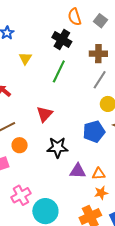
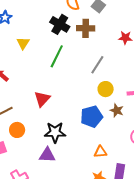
brown cross: (98, 54) -> (86, 28), moved
purple triangle: (78, 171) -> (47, 155), moved
orange triangle: (99, 174) -> (100, 152), moved

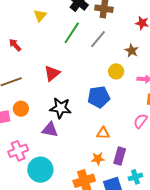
gray line: (97, 65) -> (98, 39), moved
brown star: (117, 110) -> (132, 51), moved
orange circle: (17, 130) -> (21, 109), moved

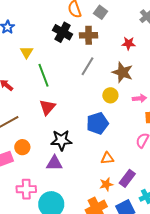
green line: (72, 33) -> (43, 75), moved, turned -45
brown star: (132, 51) -> (122, 72), size x1.5
pink cross: (18, 151) -> (26, 189), turned 30
purple rectangle: (120, 156) -> (127, 178), turned 30

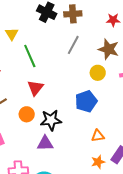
orange circle: (22, 147) -> (27, 114), moved

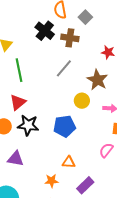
black star: (51, 120) -> (28, 125), moved
orange star: (98, 162) -> (52, 181), moved

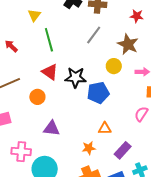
red triangle: (18, 102) -> (50, 72), turned -42
black star: (28, 125) -> (75, 77), moved

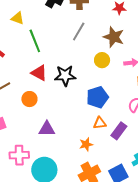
yellow triangle: (34, 15) -> (17, 18), turned -40
blue pentagon: (98, 93) -> (97, 97), moved
purple rectangle: (123, 150) -> (119, 131), moved

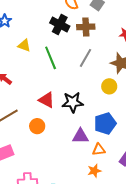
green line: (35, 41) -> (51, 58), moved
orange triangle: (100, 123) -> (99, 150), moved
purple triangle: (47, 129) -> (80, 136), moved

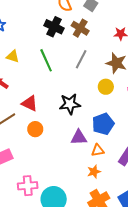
brown cross: (86, 27) -> (80, 28), turned 36
yellow triangle: (24, 45) -> (13, 56), moved
red triangle: (47, 100) -> (30, 103), moved

